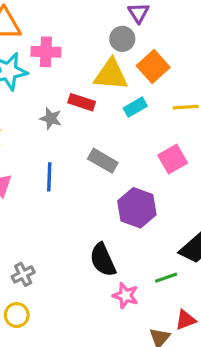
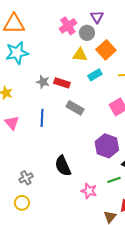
pink cross: (46, 52) -> (68, 26), moved, turned -36
yellow triangle: (111, 75) -> (80, 55), size x0.7
red rectangle: (82, 102) -> (62, 83), moved
purple hexagon: (137, 208) -> (107, 146), moved
black semicircle: (103, 260) -> (63, 166), moved

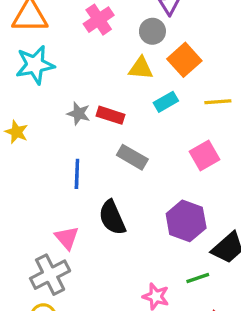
pink cross: (68, 26) -> (99, 20), moved
pink triangle: (12, 123) -> (67, 238), moved
black semicircle: (63, 166) -> (112, 218), moved
gray cross: (26, 178) -> (50, 275), size x1.6

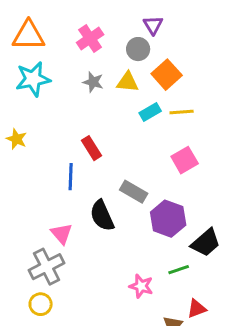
yellow line: (218, 102) -> (182, 112), moved
gray star: (79, 114) -> (93, 82), moved
red rectangle: (110, 115) -> (92, 148), moved, turned 40
gray rectangle: (132, 157) -> (134, 192), moved

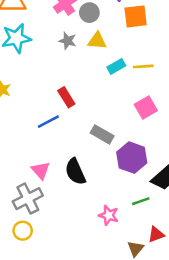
gray circle: (138, 49) -> (89, 13), moved
orange square: (167, 75) -> (136, 16), moved, turned 35
blue line: (71, 177) -> (48, 122), turned 60
black semicircle: (102, 216) -> (75, 172), moved

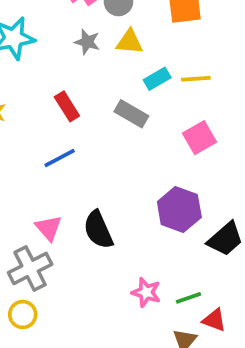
red rectangle: (66, 97) -> (67, 106), moved
gray rectangle: (102, 134) -> (131, 114), moved
green line: (141, 201) -> (188, 298), moved
red triangle: (156, 235) -> (214, 320), turned 42

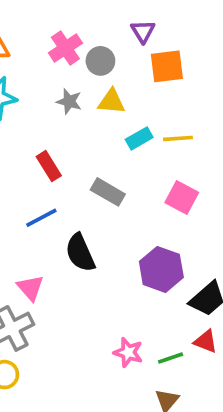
gray rectangle: (131, 114) -> (108, 192), moved
pink square: (200, 138) -> (182, 197), turned -32
black semicircle: (98, 230) -> (80, 253), moved
red triangle: (214, 320) -> (206, 341), moved

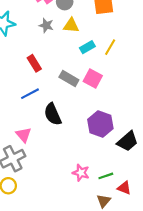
yellow line: (178, 138) -> (110, 47), turned -56
pink square: (182, 197) -> (93, 79), moved
red triangle: (206, 341) -> (124, 188), moved

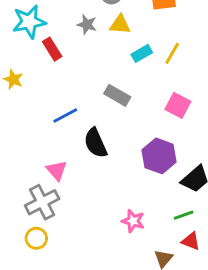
red rectangle: (34, 63) -> (52, 49), moved
pink square: (93, 79) -> (178, 105), moved
green line: (106, 176) -> (184, 215), moved

